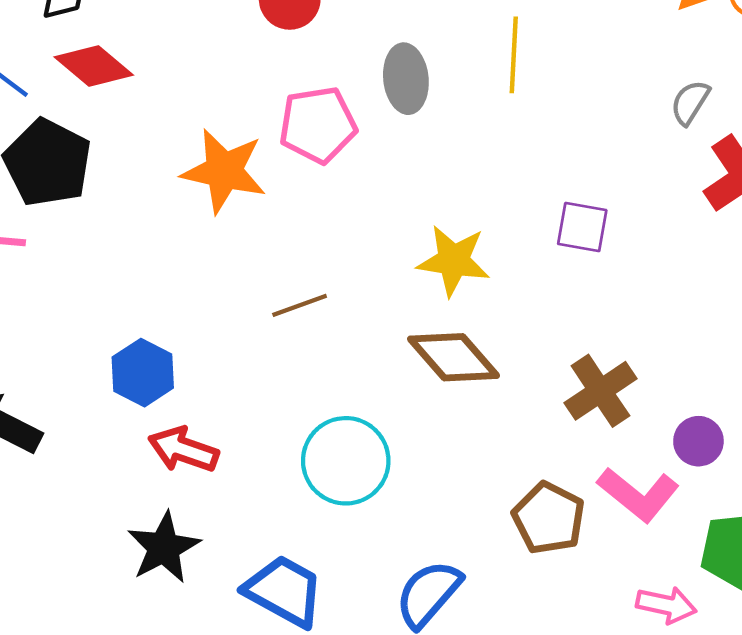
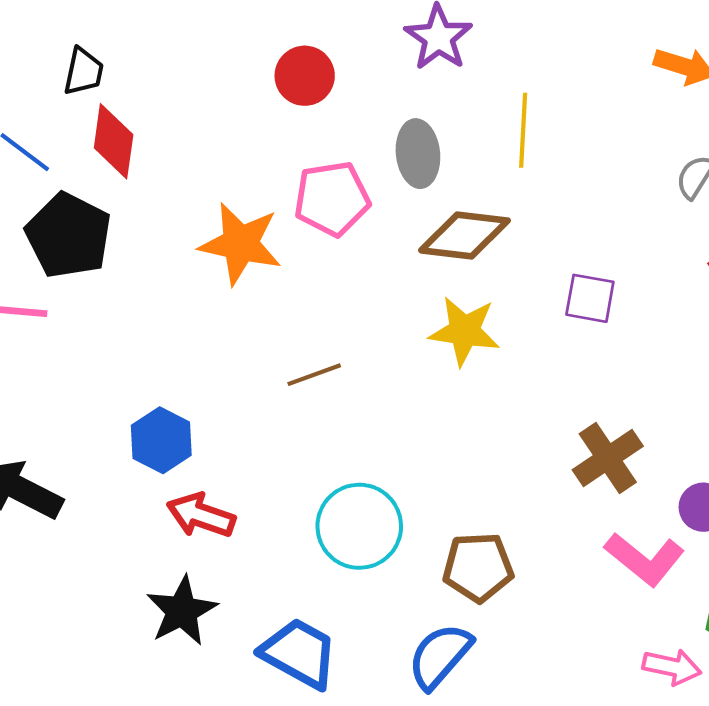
red diamond: (94, 66) -> (114, 141), turned 58
brown diamond: (454, 357) -> (464, 235), moved, turned -42
brown pentagon: (549, 518) -> (478, 567), moved, turned -30

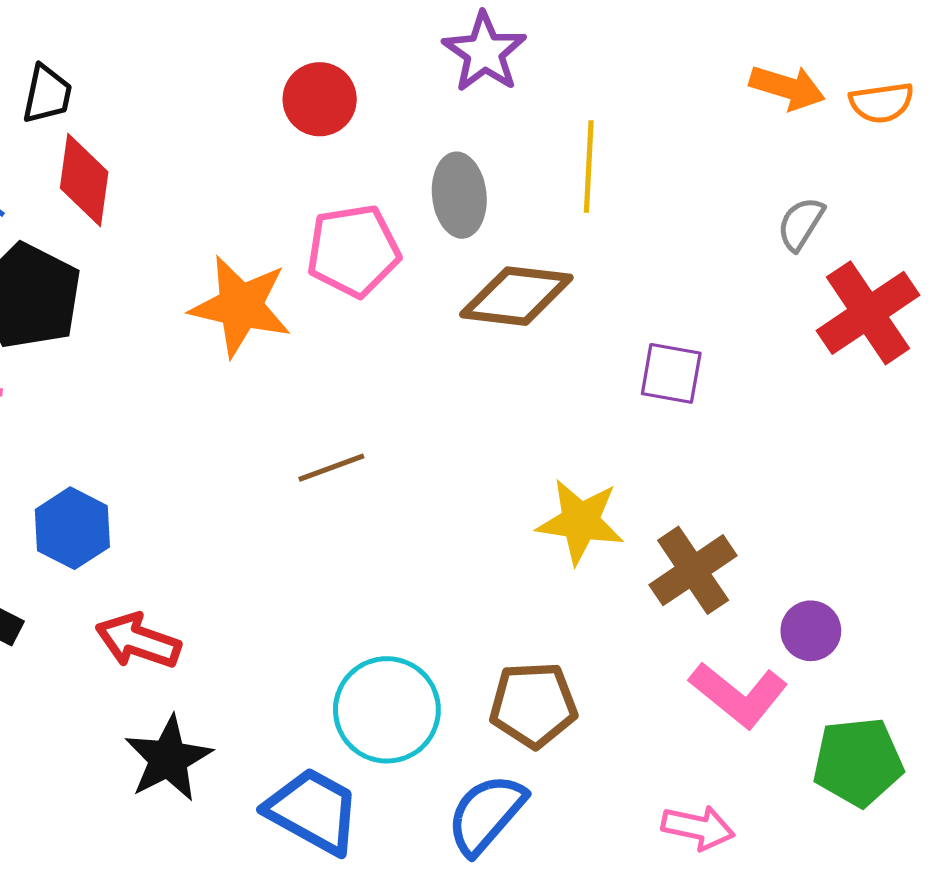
yellow star: (464, 331) -> (580, 521), moved
blue hexagon: (161, 440) -> (72, 528), moved
red arrow: (201, 515) -> (138, 641), moved
cyan circle: (359, 526) -> (387, 710), moved
pink arrow: (672, 667) -> (698, 828), moved

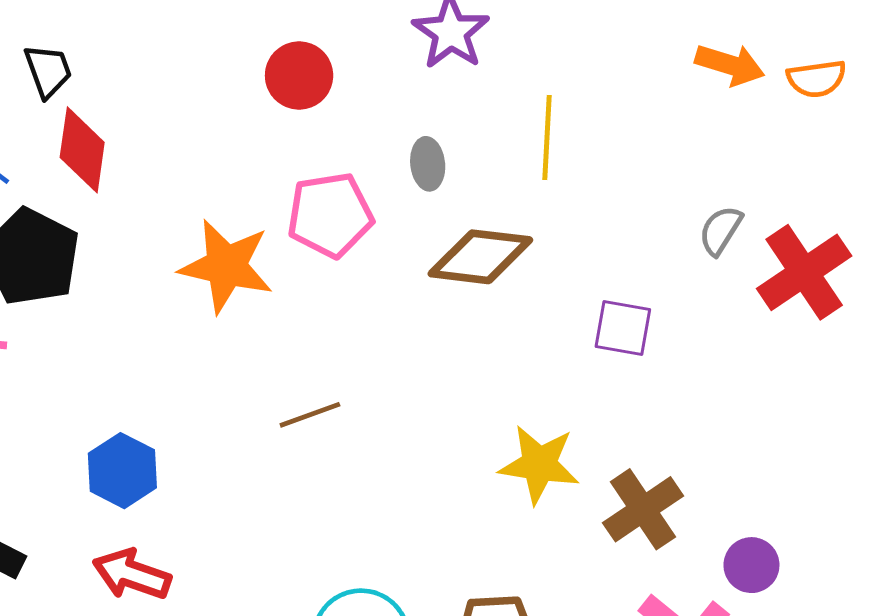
black trapezoid: (47, 94) -> (48, 71), turned -32
gray ellipse: (459, 195) -> (428, 164), size x0.7
gray semicircle: (801, 224) -> (720, 230), moved
blue hexagon: (72, 528) -> (122, 471), moved

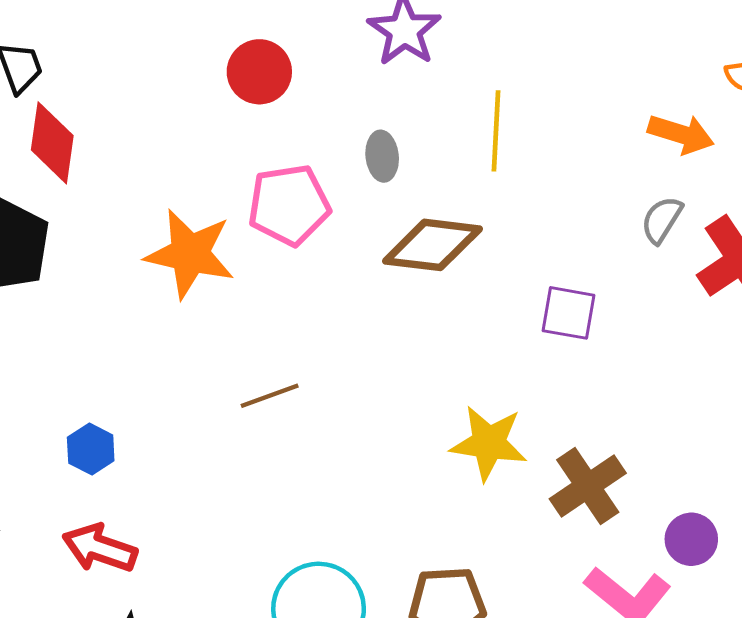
orange arrow: (730, 65) -> (681, 134), moved
blue hexagon: (122, 471) -> (91, 449), size x0.7

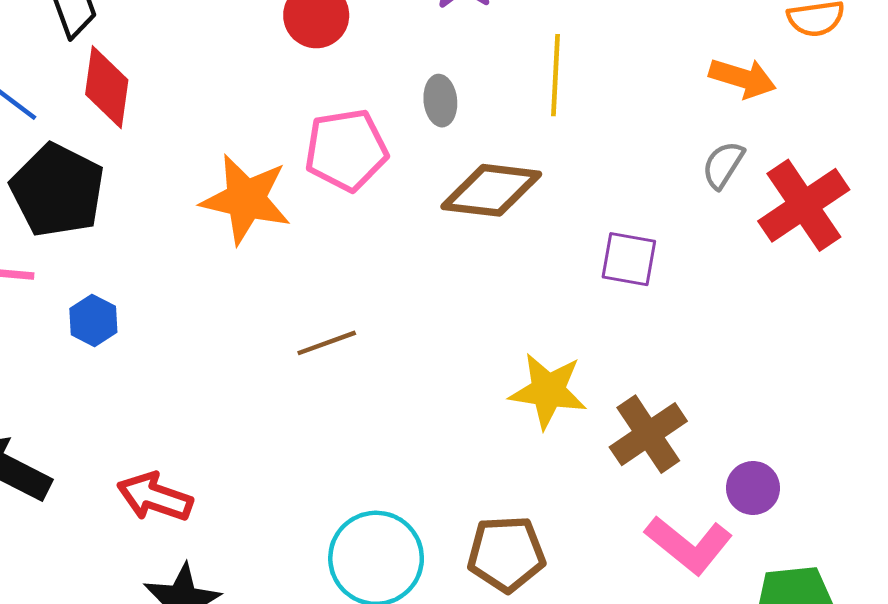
blue hexagon: (91, 449) -> (93, 320), moved

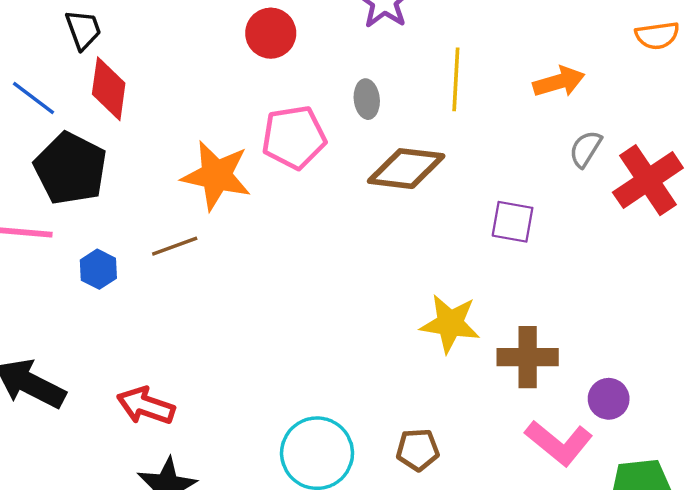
orange arrow: (743, 78) -> (559, 82), moved, turned -33
brown line: (327, 343) -> (175, 246), moved
brown cross: (648, 434) -> (528, 357), turned 34
brown pentagon: (506, 554) -> (418, 450), size x0.7

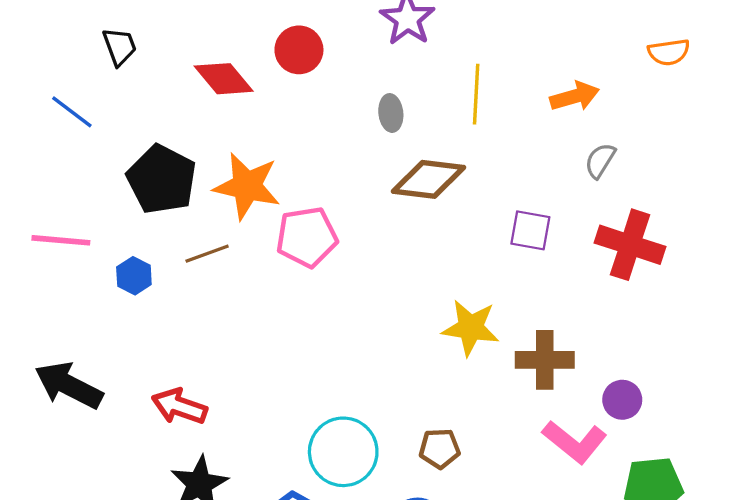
red diamond: (109, 89) -> (224, 79), moved, turned -48
pink pentagon: (294, 137) -> (307, 237), moved
black pentagon: (71, 169) -> (162, 179), moved
red cross: (648, 180) -> (630, 245), moved, turned -38

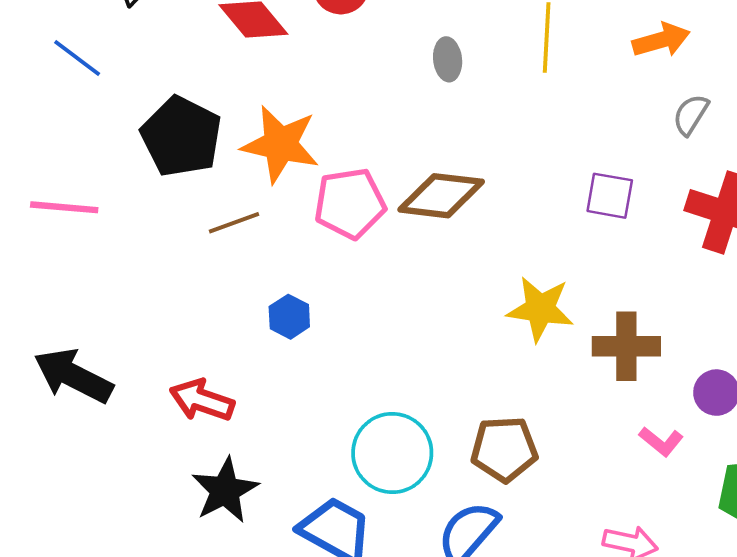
brown diamond: (428, 179) -> (441, 196), moved
blue hexagon: (134, 276) -> (289, 317), moved
pink L-shape: (575, 442) -> (661, 441), size x0.6
brown pentagon: (440, 448) -> (504, 449), size x1.4

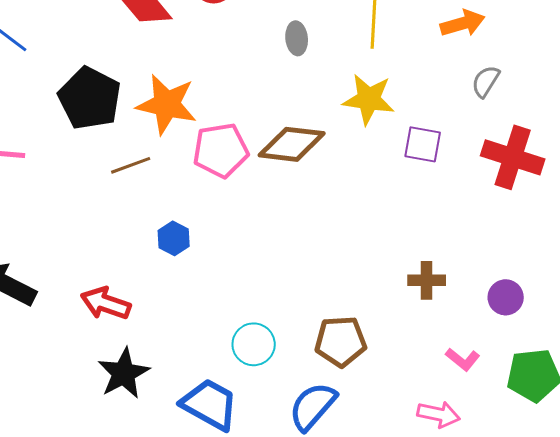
yellow star: (540, 309) -> (369, 99), moved
brown cross: (626, 346) -> (427, 280), moved, size x0.7
pink L-shape: (661, 441) -> (463, 359), moved
cyan circle: (392, 453) -> (254, 344), size x0.7

